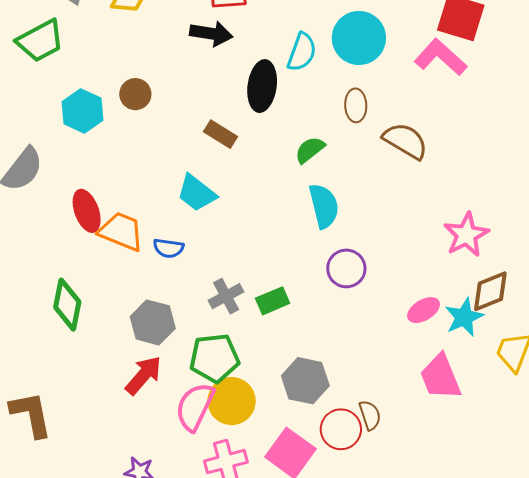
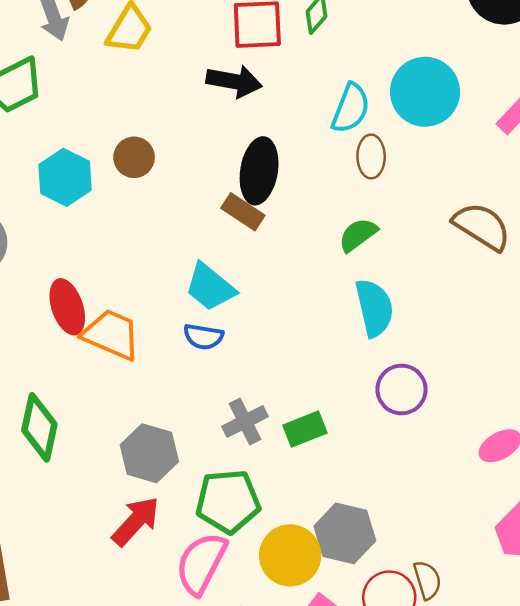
black ellipse: (262, 86) -> (259, 171), moved
brown ellipse: (356, 105) -> (371, 156), moved
blue semicircle: (168, 248) -> (203, 337), moved
yellow circle: (232, 401) -> (290, 555), moved

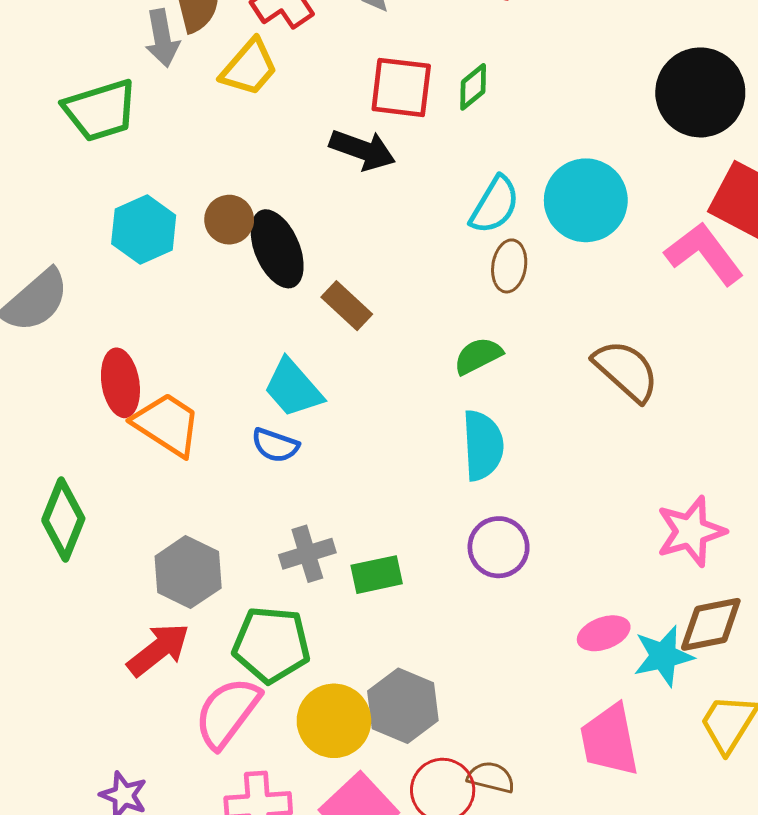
black ellipse: (259, 171) -> (277, 249), moved, turned -42
brown semicircle: (427, 580) -> (491, 777), turned -69

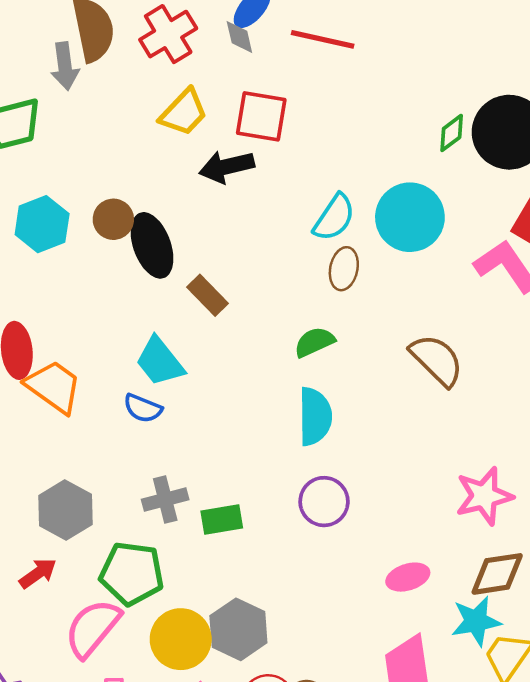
yellow trapezoid: (249, 67) -> (184, 112), moved
green diamond: (473, 87) -> (452, 133), moved
black arrow: (362, 150) -> (227, 167), turned 144
red arrow: (158, 650) -> (38, 573), size x0.7
cyan star: (663, 656) -> (476, 621), moved

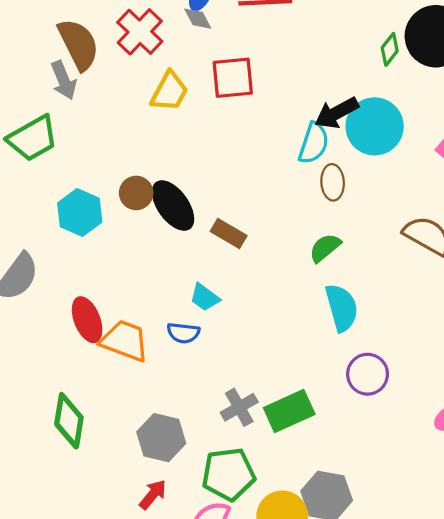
black arrow: (227, 167) -> (337, 113), moved
cyan trapezoid: (160, 362) -> (205, 297), size x0.7
blue semicircle: (143, 408) -> (183, 333), moved
green rectangle: (222, 519) -> (289, 411), size x1.4

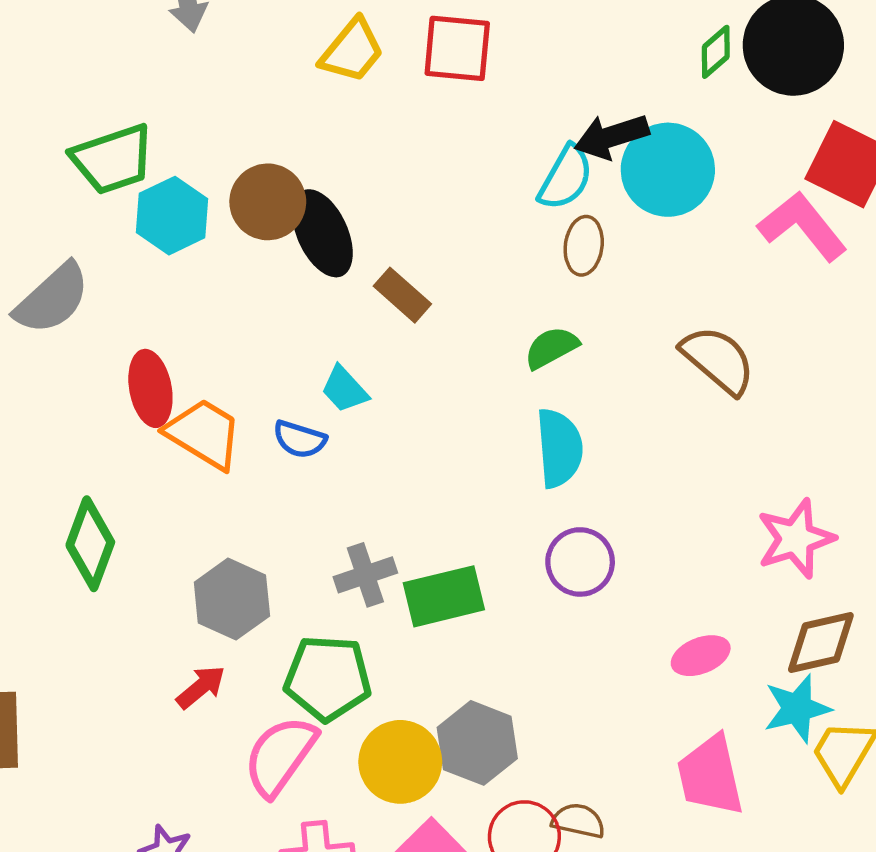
green trapezoid: (33, 138) -> (113, 159), moved
brown circle: (136, 193) -> (268, 202), size x1.4

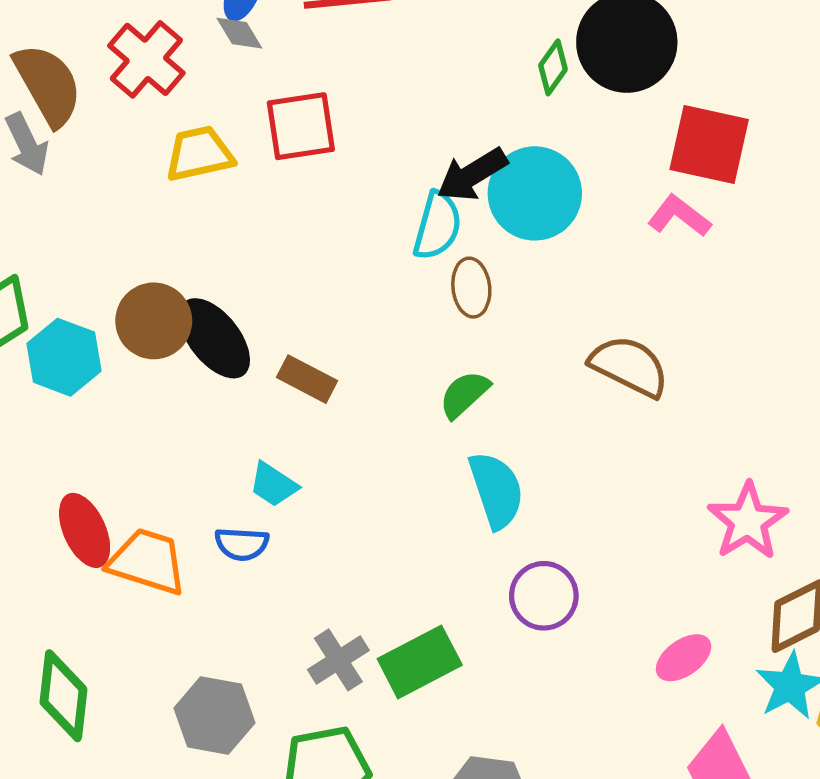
yellow trapezoid: (352, 51) -> (199, 154), turned -128
pink L-shape: (802, 226) -> (679, 216), size x0.7

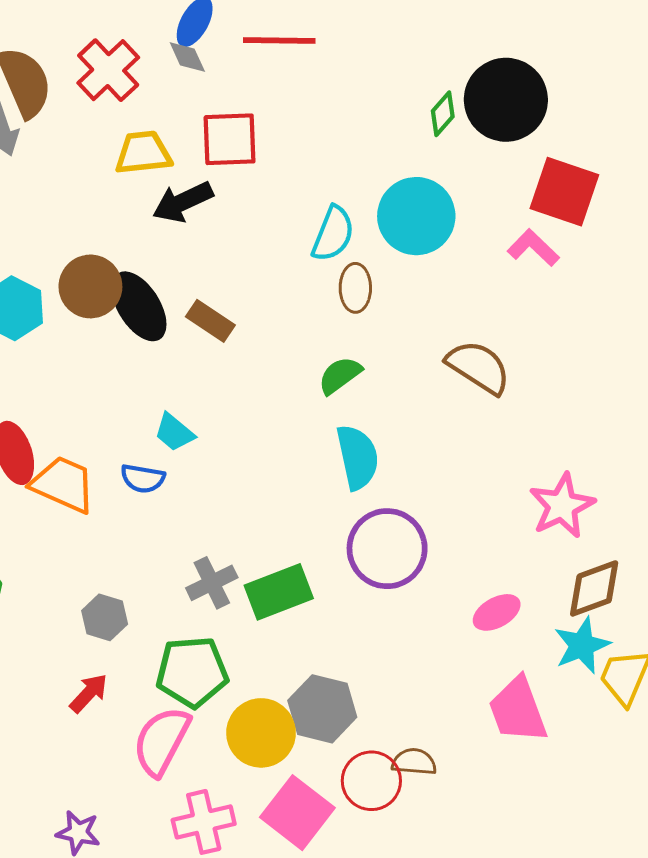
black arrow: (472, 175) -> (183, 202), moved
brown rectangle: (307, 379) -> (210, 321), moved
purple circle: (544, 596) -> (387, 549), size x1.4
gray hexagon: (214, 716) -> (105, 617), size x0.7

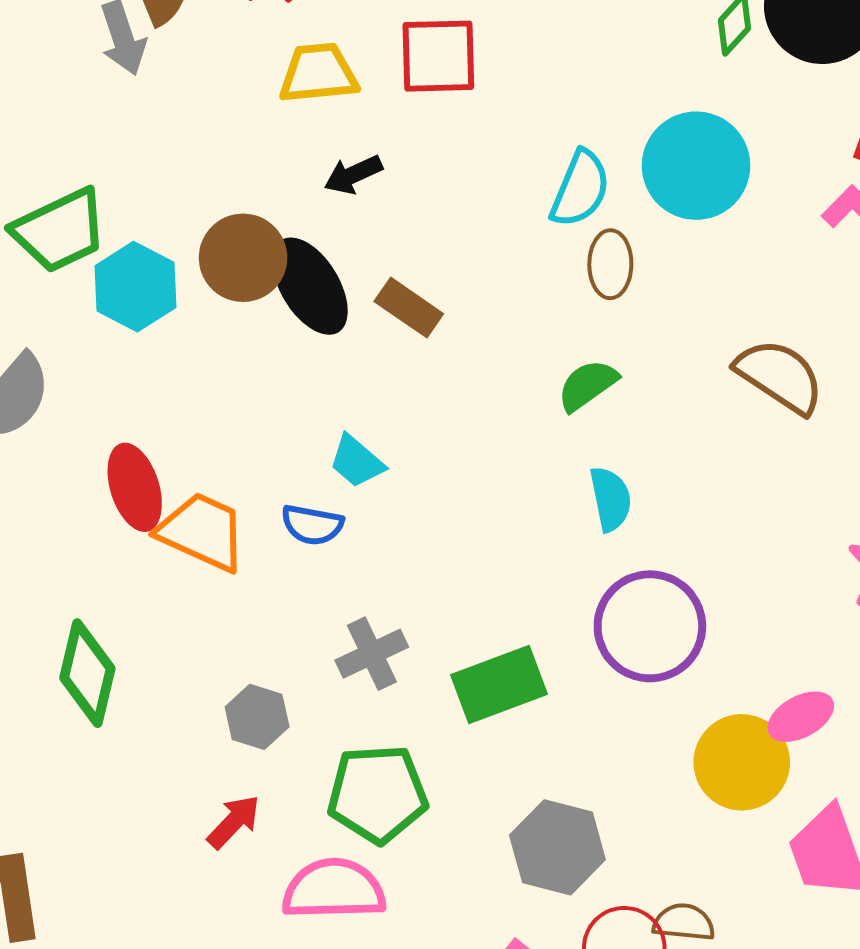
black arrow: (183, 202) -> (353, 175), moved, size x0.7
cyan semicircle: (358, 457) -> (610, 499), size x0.7
gray cross: (212, 583) -> (372, 654), moved
yellow circle: (261, 733) -> (742, 762), moved
pink semicircle: (161, 741) -> (334, 889), turned 60

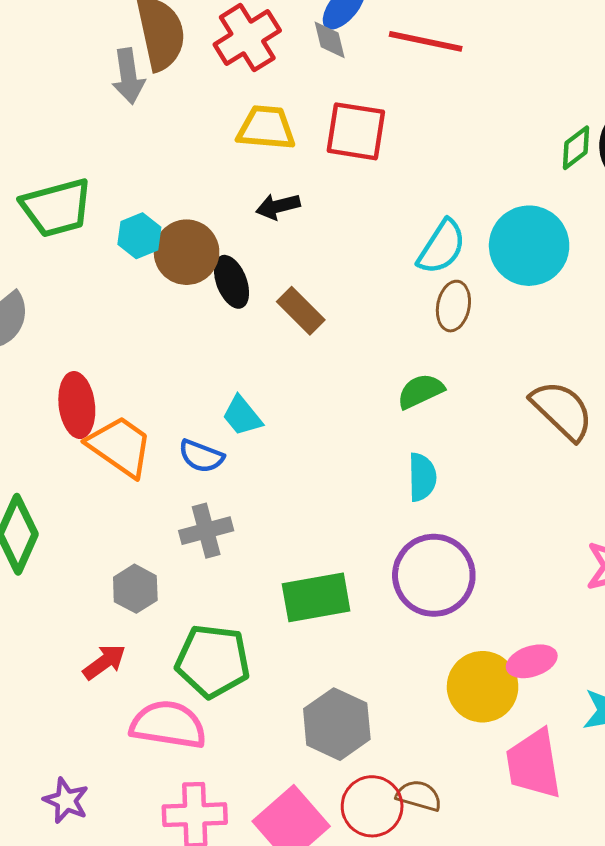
black ellipse: (310, 286) -> (232, 282), size x0.7
cyan hexagon: (135, 287) -> (139, 236), moved, size x0.7
gray cross: (372, 654) -> (206, 531), moved

